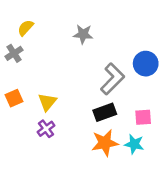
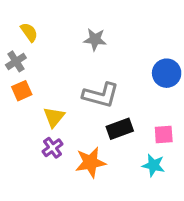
yellow semicircle: (26, 28) -> (29, 32), turned 102
gray L-shape: (112, 79) -> (101, 95), moved, turned 60
orange square: (14, 98) -> (22, 91), moved
orange star: (105, 143) -> (91, 162), moved

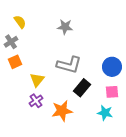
blue circle: (167, 73) -> (112, 67), moved
black rectangle: (120, 129) -> (82, 88), turned -30

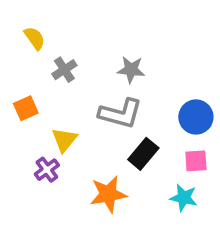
gray star: (65, 27) -> (131, 70), moved
gray cross: (11, 42) -> (64, 70), moved
purple cross: (36, 101) -> (47, 170), moved

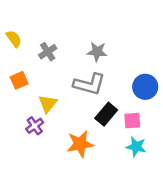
yellow semicircle: (35, 38) -> (14, 39), moved
pink square: (196, 161) -> (132, 121), moved

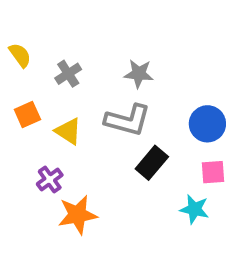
yellow triangle: (48, 104) -> (68, 131), moved, turned -36
pink square: (132, 121) -> (213, 172), moved
orange star: (80, 144) -> (78, 215), moved

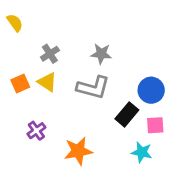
yellow semicircle: (20, 55) -> (15, 23), moved
yellow triangle: (68, 131) -> (47, 82), moved
black rectangle: (152, 163) -> (127, 114), moved
orange star: (78, 215) -> (78, 151), moved

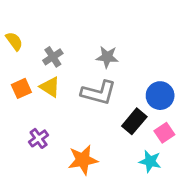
yellow semicircle: (15, 23) -> (14, 41), moved
pink square: (155, 125) -> (164, 133), turned -30

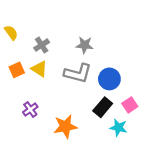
blue circle: (160, 96) -> (109, 79), moved
black rectangle: (134, 121) -> (103, 107), moved

